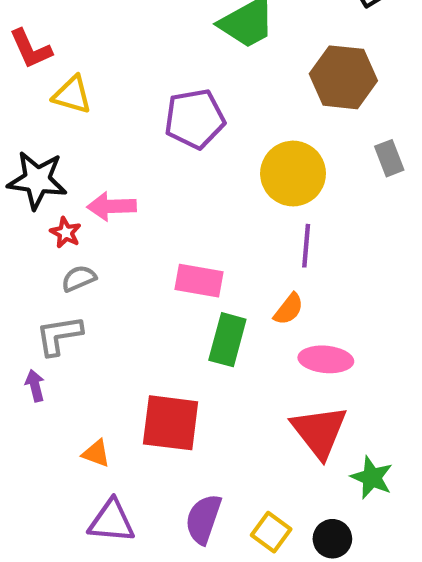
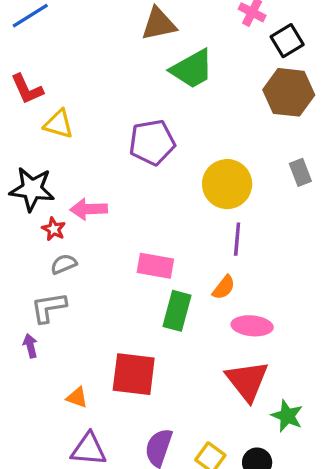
brown hexagon: (343, 77) -> (289, 92), moved

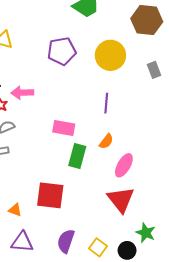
yellow circle: (227, 184) -> (110, 55), moved
purple line: (237, 239) -> (106, 103), moved
pink ellipse: (252, 326) -> (124, 165), turned -65
green star: (287, 416) -> (146, 233), moved

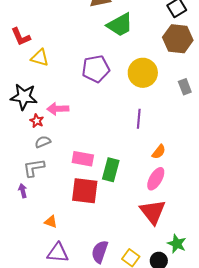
pink rectangle: (64, 128) -> (83, 159), moved
orange semicircle: (106, 141) -> (159, 152), moved
red square: (50, 195) -> (85, 191), moved

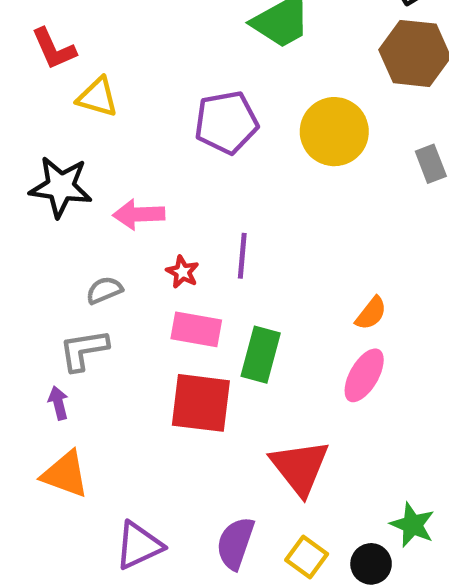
purple line: (139, 119) -> (242, 256), moved
red star: (37, 121) -> (182, 272), moved
red triangle: (153, 212) -> (300, 467), moved
orange triangle: (51, 222) -> (65, 474), moved, size x1.6
purple triangle: (58, 253) -> (139, 545), turned -30

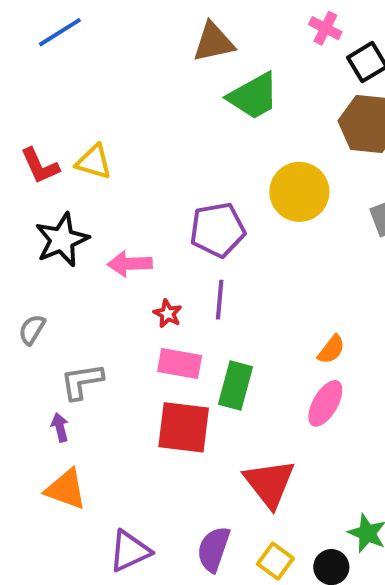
red L-shape: (54, 49) -> (40, 166), moved
purple pentagon: (226, 122) -> (218, 230), moved
black star: (61, 187) -> (62, 240), turned -30
gray semicircle: (104, 290) -> (32, 330), moved, turned -36

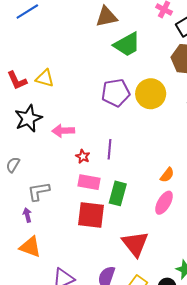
purple pentagon: (218, 230) -> (116, 93), moved

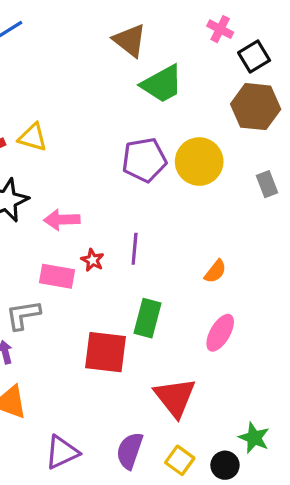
brown triangle: (106, 17) -> (130, 40), turned 50
orange semicircle: (167, 175) -> (215, 271), moved
pink rectangle: (89, 182) -> (57, 276), moved

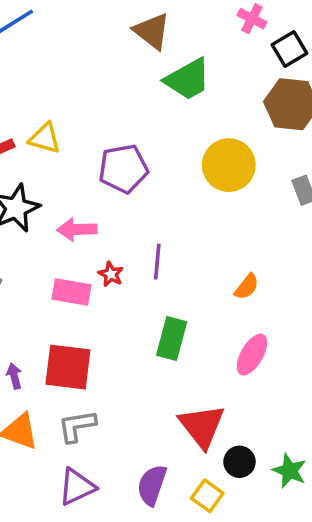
purple pentagon: (144, 160) -> (123, 169), moved
gray L-shape: (23, 315) -> (77, 426), moved
red square: (105, 352) -> (68, 367), moved
black circle: (225, 465) -> (239, 462), moved

